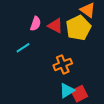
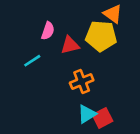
red triangle: (55, 26) -> (70, 45), moved, turned -42
yellow pentagon: (78, 28) -> (101, 36), turned 30

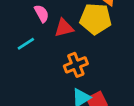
pink semicircle: (48, 31) -> (42, 13), turned -48

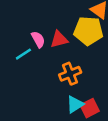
pink semicircle: (42, 13) -> (38, 39), moved

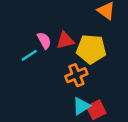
yellow pentagon: (88, 31) -> (91, 49), moved

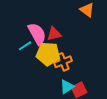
pink semicircle: (44, 40) -> (37, 34), size x1.6
yellow pentagon: (91, 49) -> (48, 54), moved

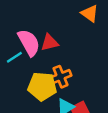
yellow pentagon: (48, 54) -> (42, 86), moved

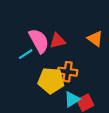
orange triangle: (90, 13) -> (95, 39), moved
orange cross: (61, 77) -> (68, 72), turned 30

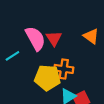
red triangle: (58, 41) -> (54, 38), turned -49
cyan line: (26, 54) -> (12, 56), moved

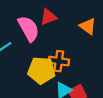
red triangle: (54, 38) -> (48, 17), moved, turned 42

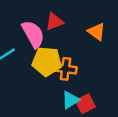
yellow pentagon: (41, 70) -> (47, 61), moved

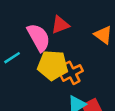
orange cross: (65, 69) -> (72, 73), turned -35

